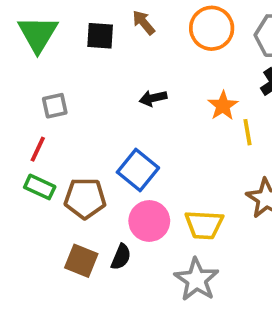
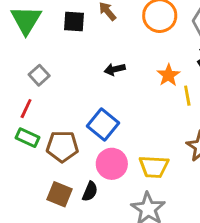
gray square: (55, 106) -> (39, 75), turned -30

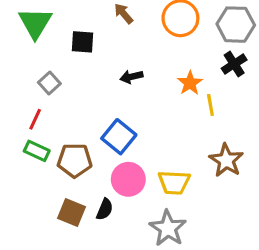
black square: (74, 21) -> (83, 42), moved

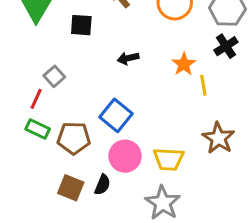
gray square: (49, 83) -> (54, 76), moved

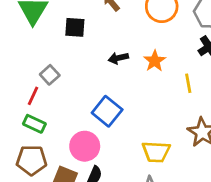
orange star: (184, 64) -> (155, 61), moved
brown pentagon: (74, 138) -> (32, 160), moved
pink circle: (125, 156) -> (85, 146), moved

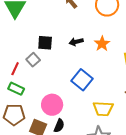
black square: (75, 27) -> (45, 43), moved
gray square: (50, 75) -> (33, 60), moved
blue square: (107, 111) -> (82, 80), moved

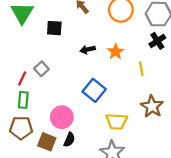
black square: (45, 43) -> (54, 28), moved
green rectangle: (16, 89) -> (23, 100), turned 70

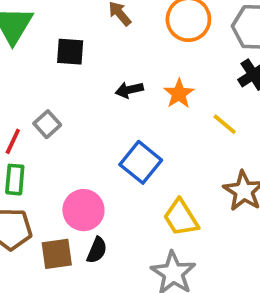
yellow line: (141, 69) -> (225, 124), turned -40
yellow trapezoid: (117, 121) -> (181, 218), turned 55
brown square: (47, 142) -> (57, 254), turned -30

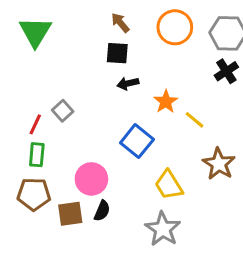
black square: (70, 52) -> (117, 53), moved
orange star: (179, 94) -> (166, 102), moved
yellow line: (225, 124) -> (195, 120), moved

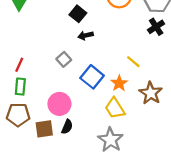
black square: (117, 53) -> (78, 14), turned 35
orange star: (166, 102) -> (119, 83), moved
gray square: (63, 111) -> (64, 59), moved

